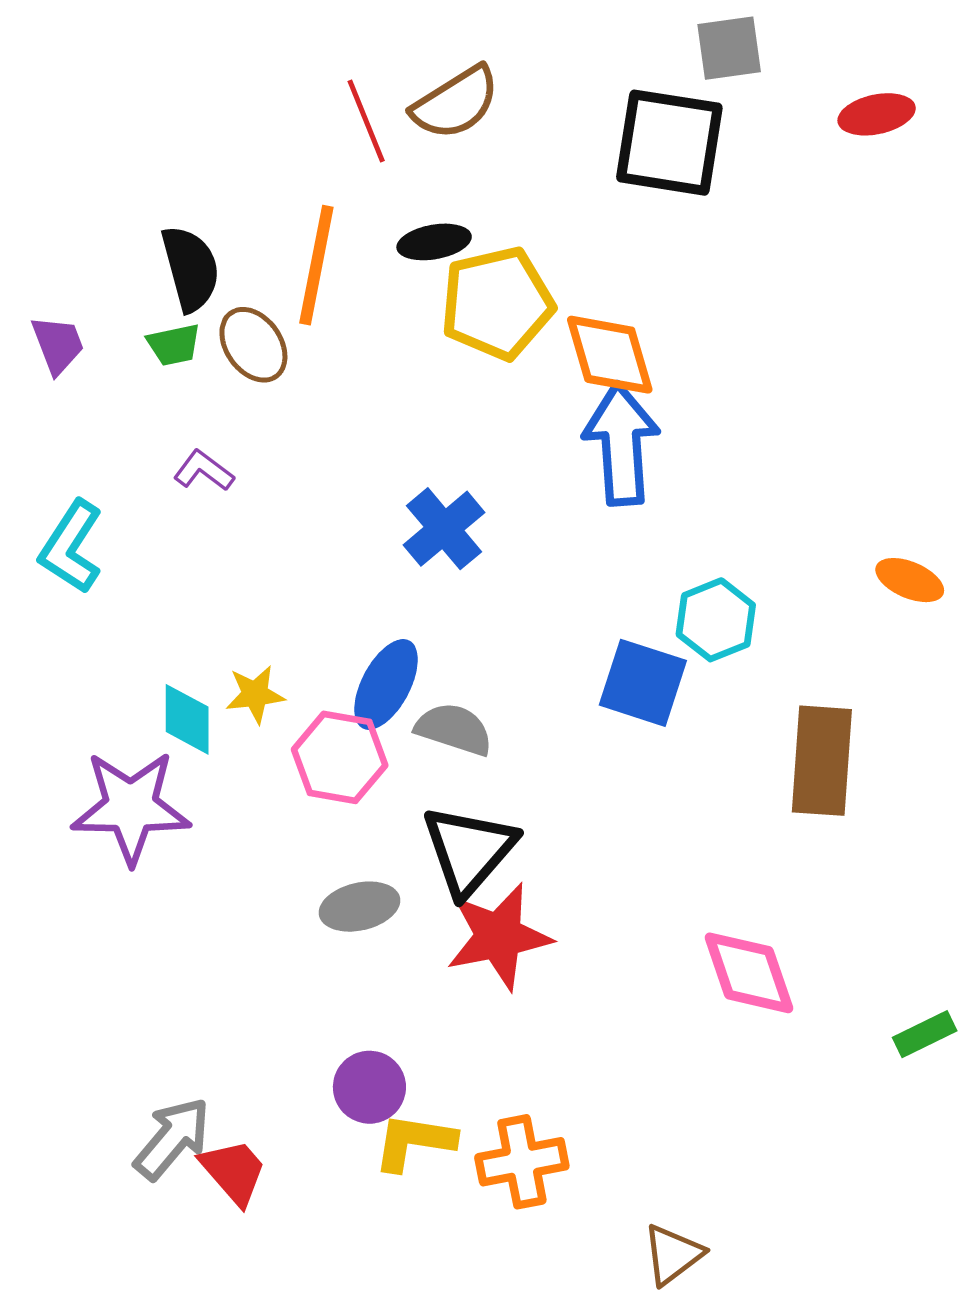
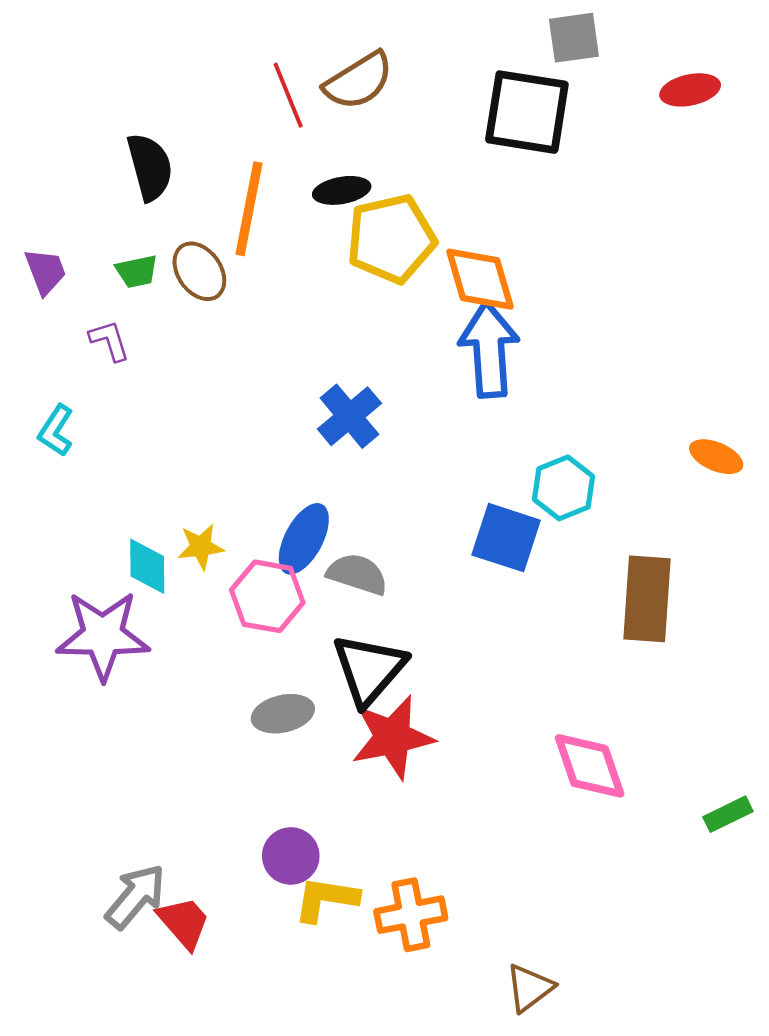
black semicircle: (190, 268) -> (150, 167), moved
purple L-shape: (204, 471) -> (109, 340), moved, turned 36
cyan L-shape: (71, 547) -> (56, 431), size x0.7

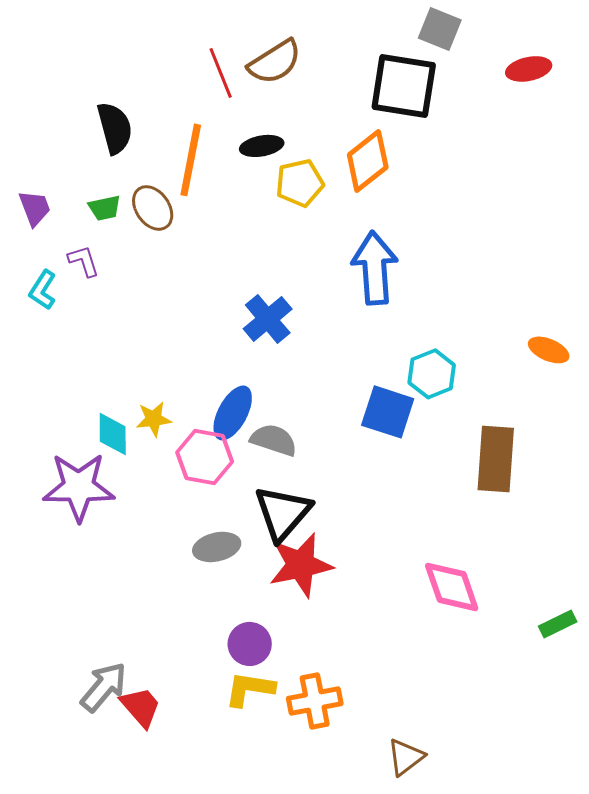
gray square: (574, 38) -> (440, 29), turned 30
yellow pentagon: (391, 239) -> (300, 183), size x0.7
orange diamond: (480, 279) -> (368, 161), moved, turned 68
cyan L-shape: (56, 431) -> (43, 290), moved
purple circle: (291, 856) -> (250, 644), moved

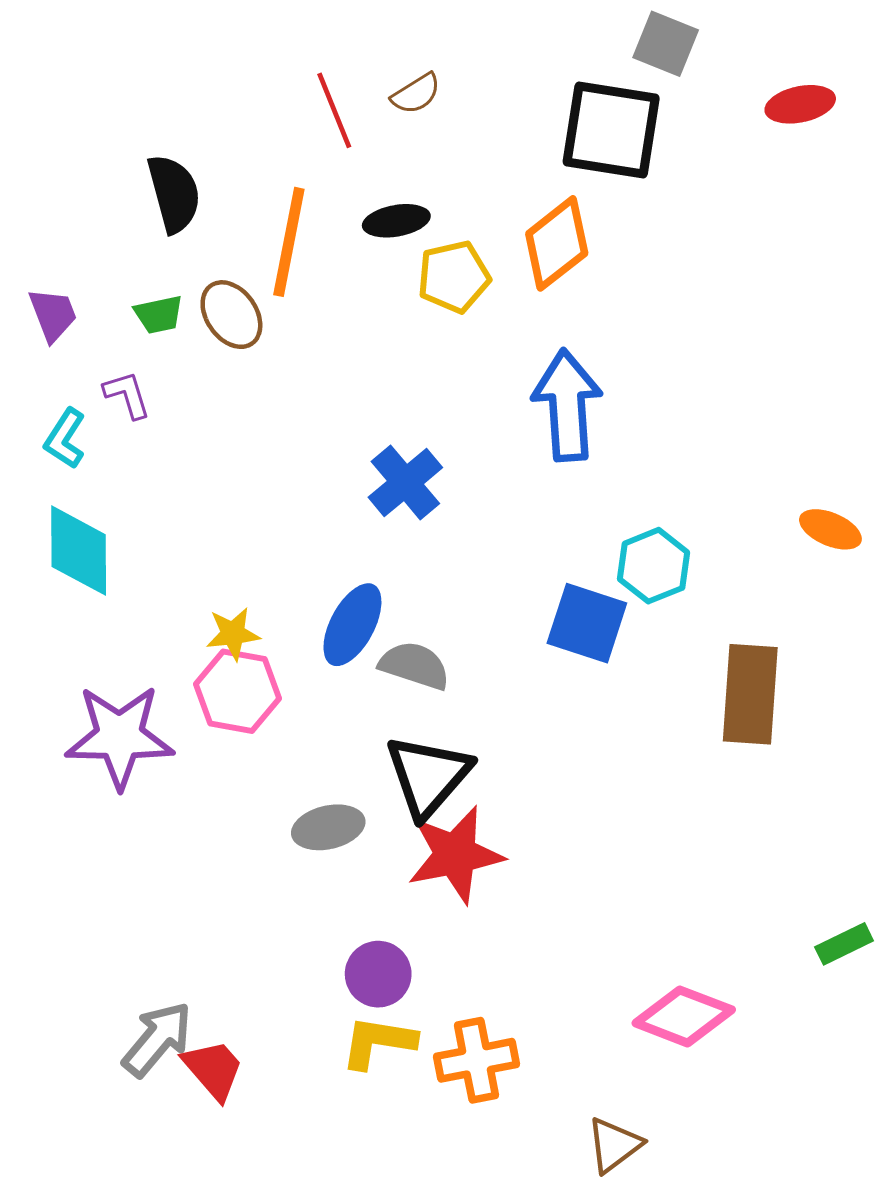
brown semicircle: (275, 62) -> (416, 94), size x0.6
cyan diamond: (113, 434) -> (79, 551), moved, size x1.4
pink hexagon: (205, 457) -> (237, 691), moved
pink diamond: (452, 587) -> (684, 1016), moved, turned -50

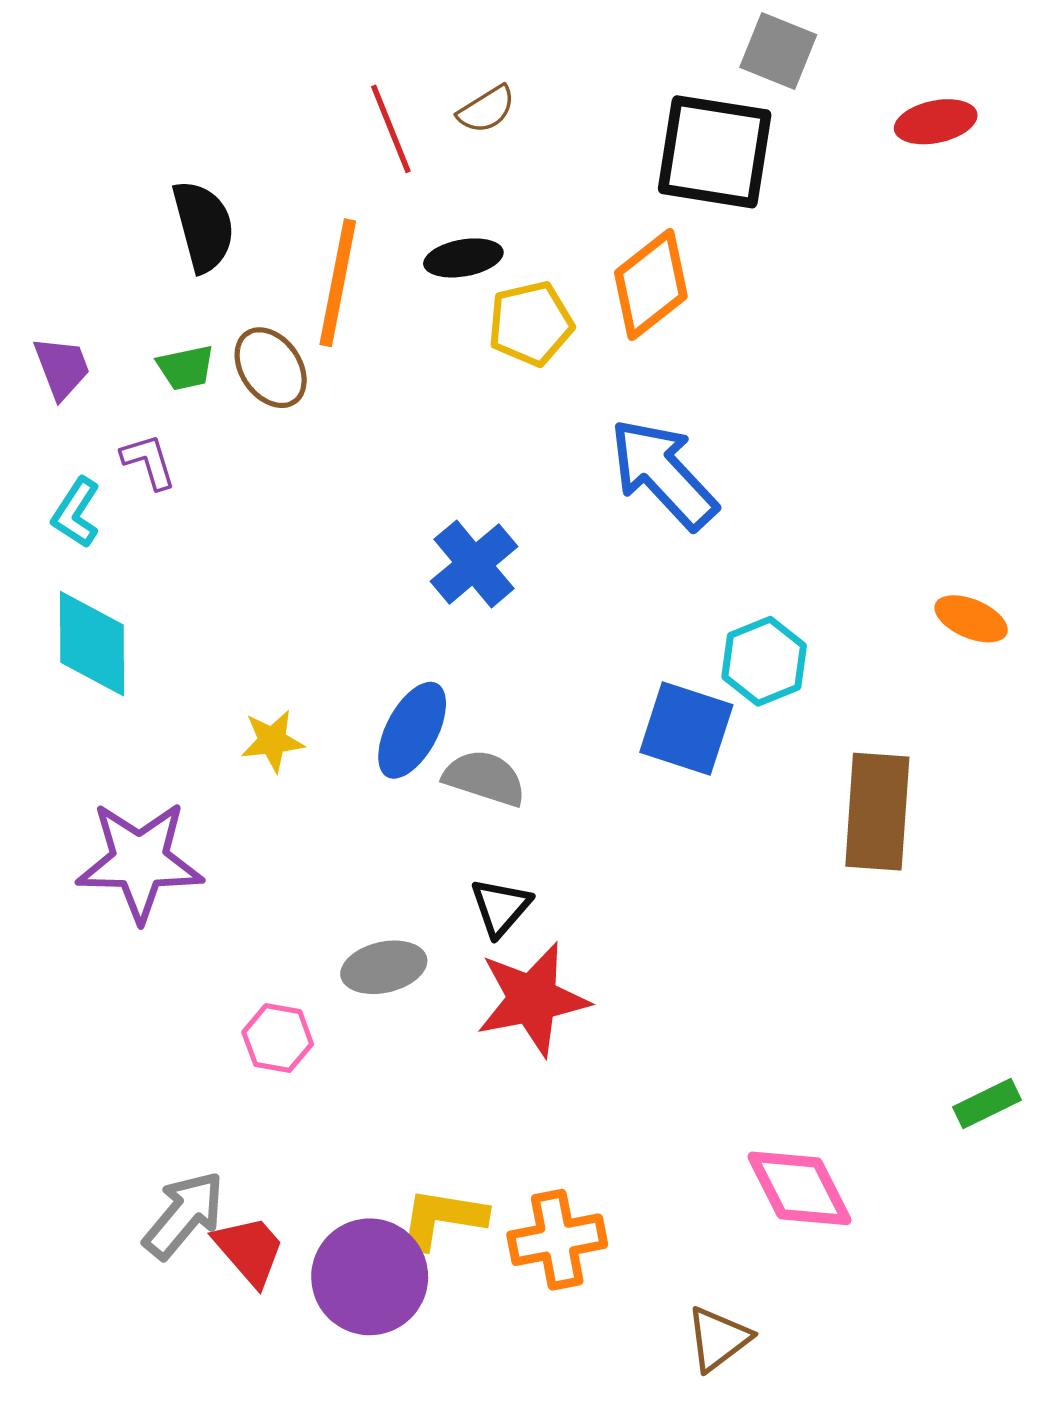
blue arrow: (567, 405) -> (663, 474), turned -39
pink hexagon: (237, 691) -> (278, 1038), moved, size x0.7
black triangle: (428, 776) -> (501, 907), size x0.6
purple circle: (378, 974) -> (370, 1277), moved, size x1.5
pink diamond: (684, 1016) -> (800, 1188), turned 42

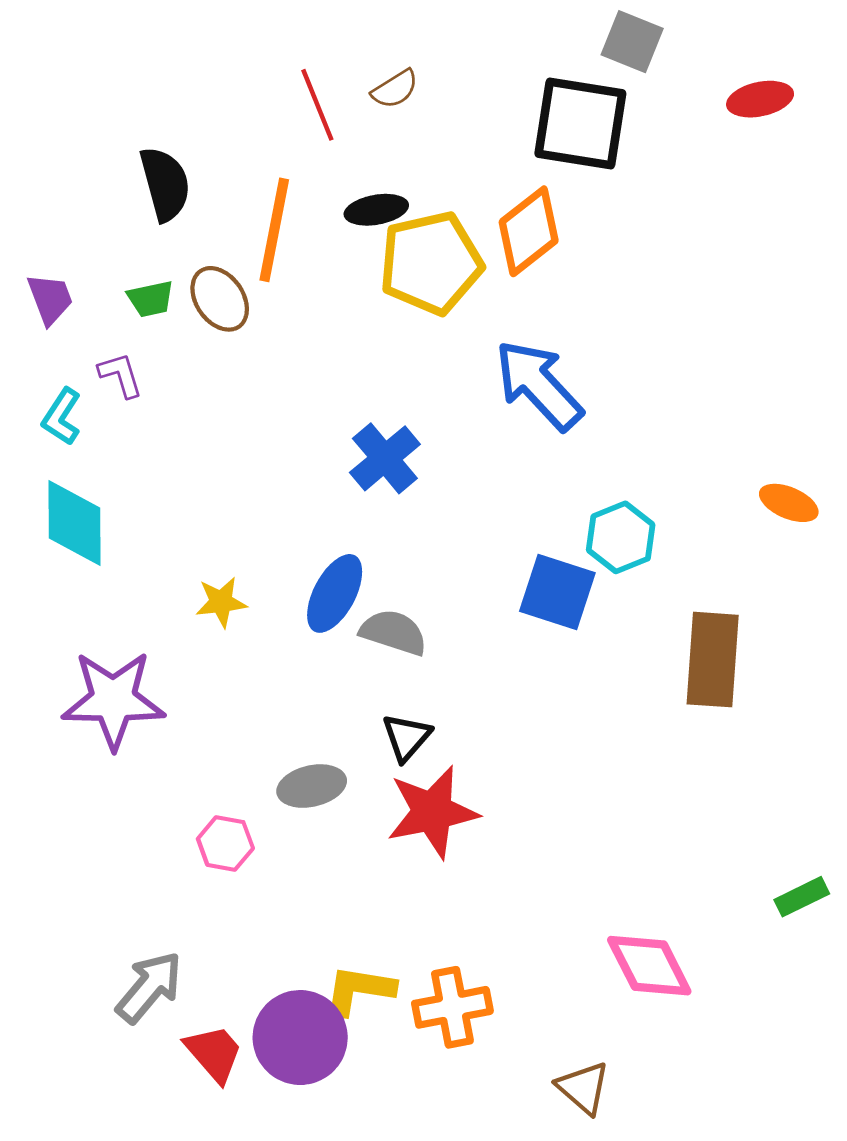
yellow pentagon: (531, 323) -> (431, 263), size x1.5
red trapezoid: (249, 1250) -> (214, 1053), moved
brown triangle: (718, 1339) -> (583, 1088), turned -42

